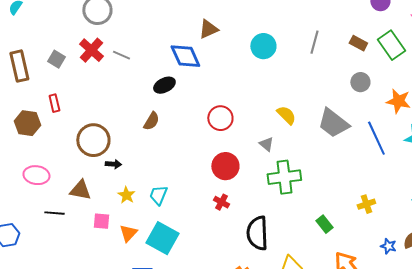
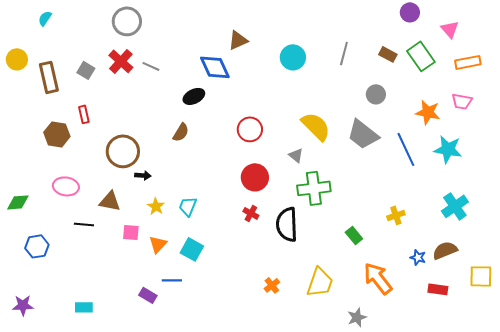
gray circle: (360, 82) -> (376, 94), moved
yellow semicircle: (286, 115) -> (316, 126), size x1.5
black semicircle: (257, 233) -> (287, 224), moved
cyan square: (162, 238) -> (192, 249), size x0.7

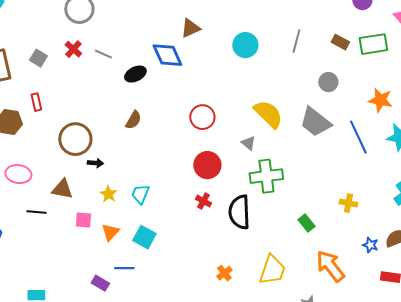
green rectangle: (421, 56) -> (373, 44), turned -64
red cross: (121, 61) -> (73, 49), size x0.7
black ellipse: (194, 96) -> (135, 74), moved
yellow cross: (396, 215) -> (348, 203), turned 30

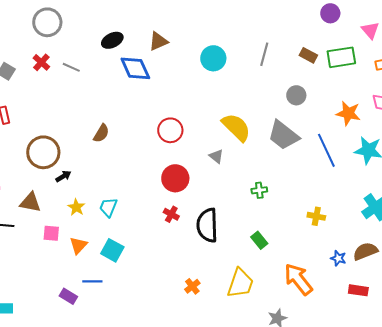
black ellipse: (135, 74) -> (112, 40), moved
black arrow: (95, 163) -> (63, 176), turned -35
green cross: (266, 176) -> (259, 190), moved, size x0.5
green rectangle: (306, 223) -> (259, 240), moved

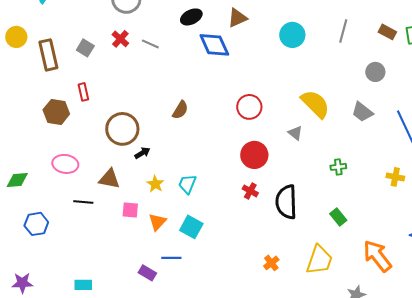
gray trapezoid: (283, 135) -> (362, 112), size x0.7
yellow cross: (316, 216) -> (395, 177), moved

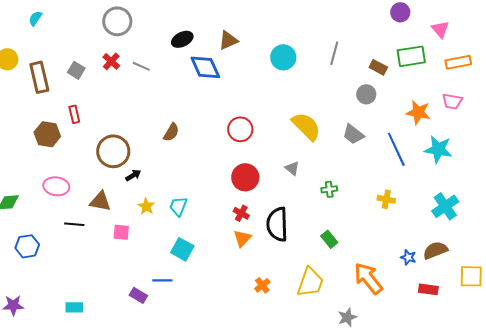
brown rectangle: (387, 32) -> (378, 67), moved
gray triangle: (295, 133) -> (292, 168), moved
orange triangle: (157, 222) -> (242, 238), moved

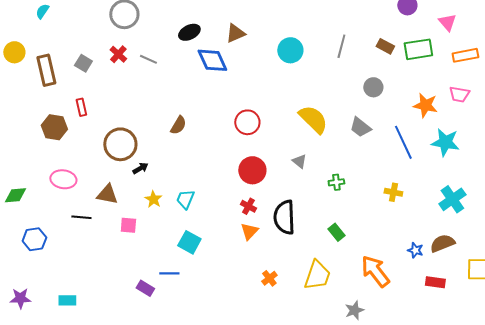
brown rectangle: (378, 67) -> (385, 46), moved
cyan rectangle: (74, 307) -> (67, 300), moved

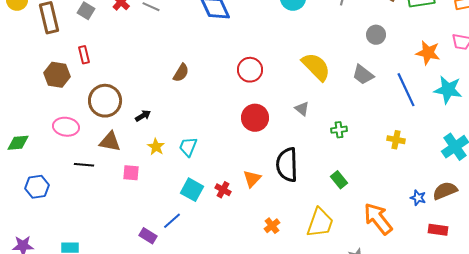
brown circle: (120, 144) -> (105, 101), moved
red cross: (248, 206) -> (223, 190), moved
blue line: (169, 273) -> (172, 221), turned -42

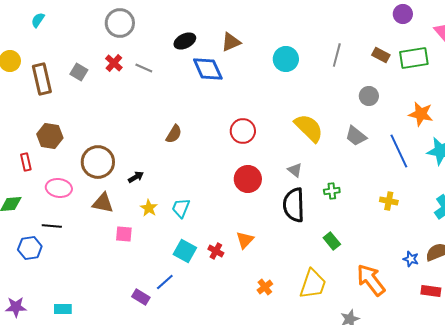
red rectangle: (84, 55) -> (26, 162), moved
black line: (84, 165) -> (52, 226), moved
black semicircle: (287, 165) -> (294, 205), moved

